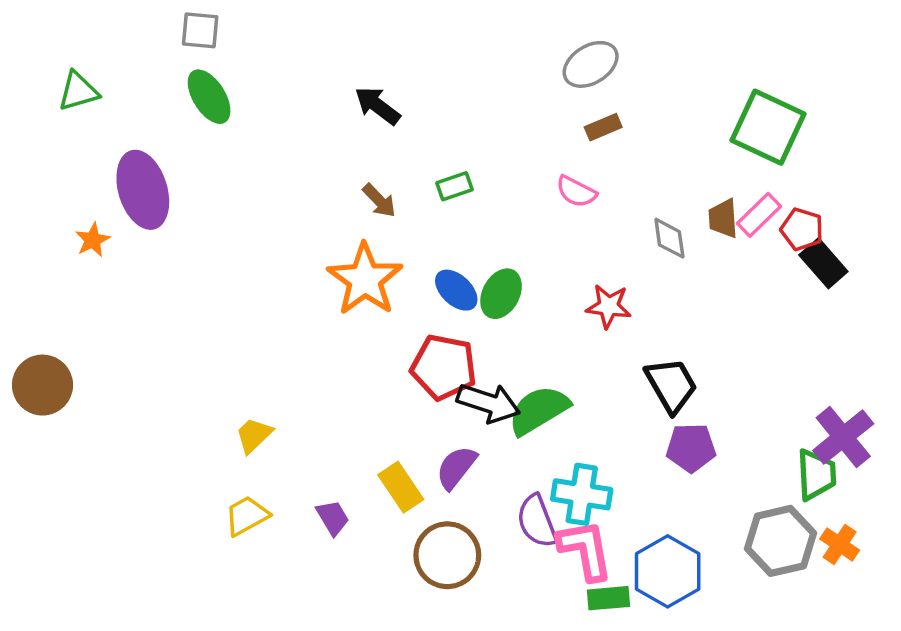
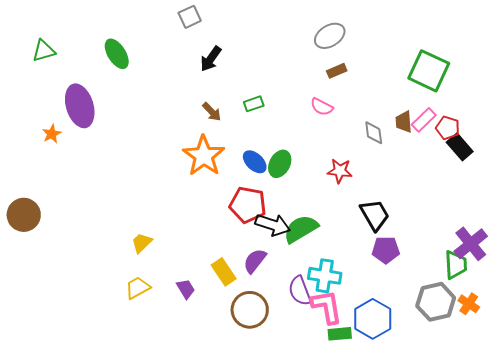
gray square: (200, 30) -> (190, 17), moved, turned -30
black arrow: (377, 106) -> (211, 59), turned -92

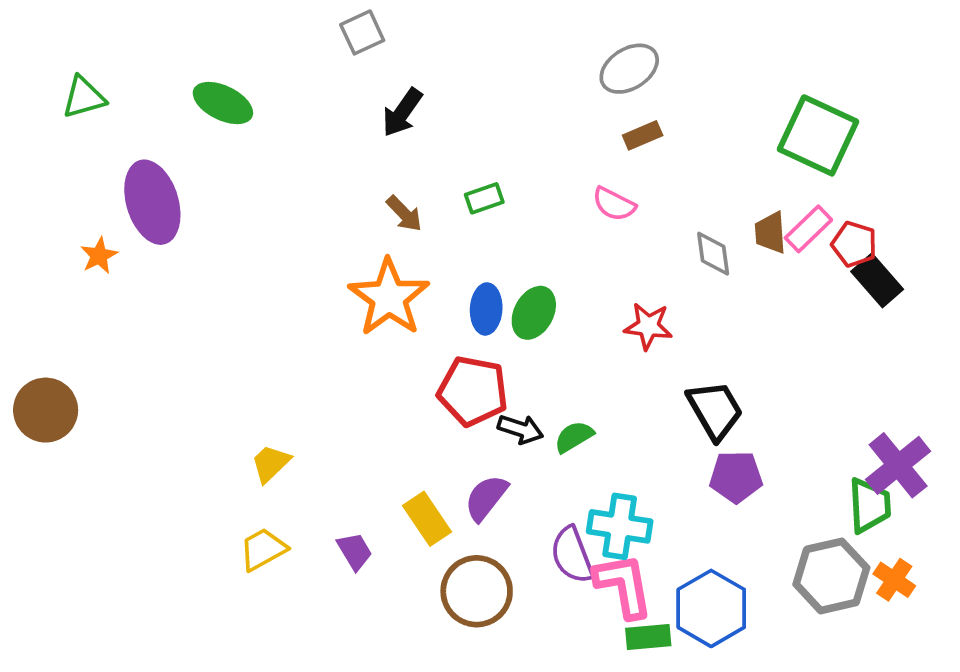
green ellipse: (117, 54) -> (223, 103), turned -32
blue ellipse: (255, 162) -> (486, 309), turned 50
black arrow: (273, 225) -> (520, 429), size x0.7
green semicircle: (301, 229) -> (574, 437), size x0.6

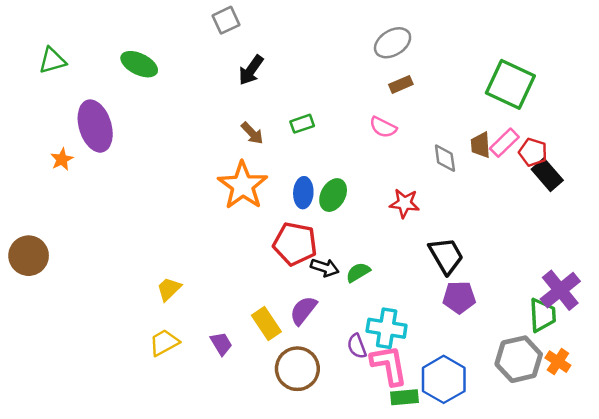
purple semicircle: (572, 555) -> (357, 346), size x0.7

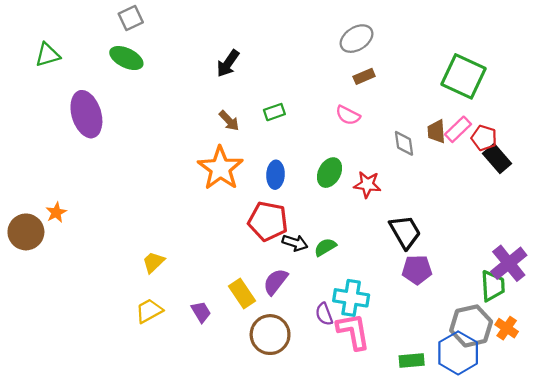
gray square: (226, 20) -> (131, 18), moved
orange star: (62, 159) -> (56, 213), moved
green ellipse: (333, 195) -> (329, 173), moved
blue hexagon: (444, 379) -> (458, 353), moved
green rectangle: (404, 397) -> (412, 361), moved

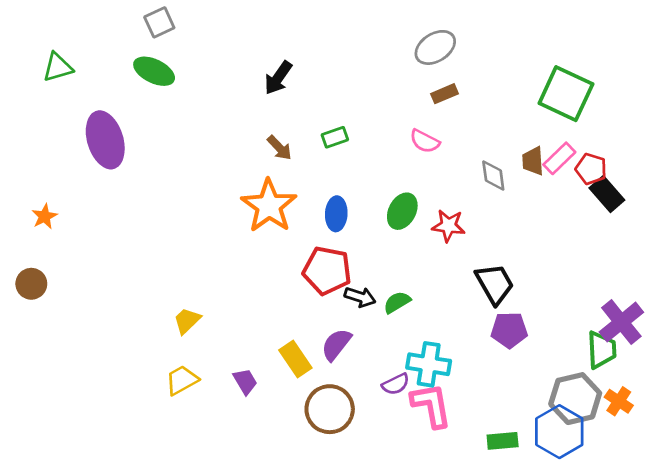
orange star: (56, 213) -> (45, 216), moved
brown circle: (26, 232) -> (31, 284), size x0.7
purple semicircle: (324, 314) -> (396, 384), turned -95

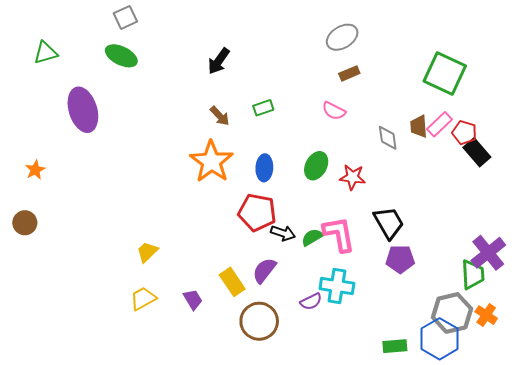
pink L-shape: (431, 405) -> (339, 234), moved

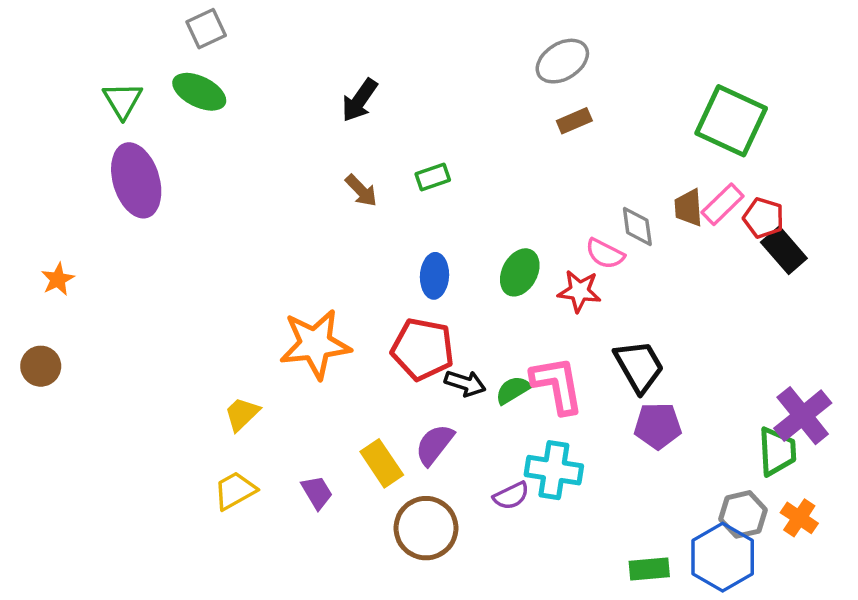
green triangle: (46, 53) -> (123, 100), moved, turned -45
pink semicircle: (334, 111) -> (605, 254), moved
orange star: (211, 162) -> (315, 344), moved, turned 30
gray hexagon: (452, 313) -> (743, 514), size x0.7

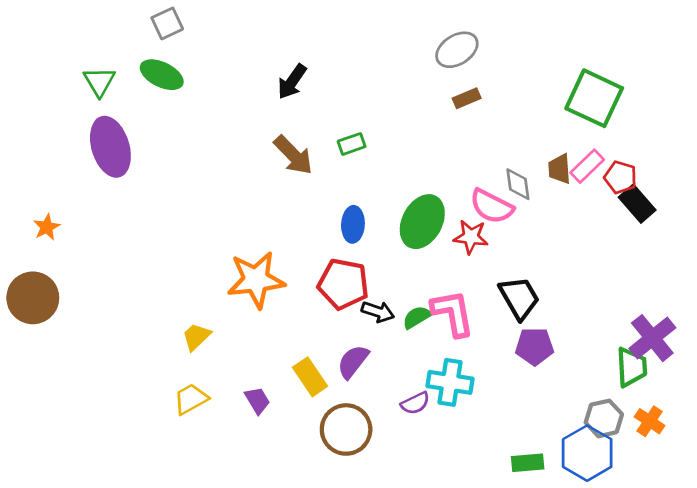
brown arrow: (361, 191) -> (293, 155), size x1.5
pink semicircle: (605, 254) -> (492, 206), size x1.4
green ellipse: (520, 272) -> (422, 222), size x1.4
brown circle: (41, 366) -> (33, 298), size x1.6

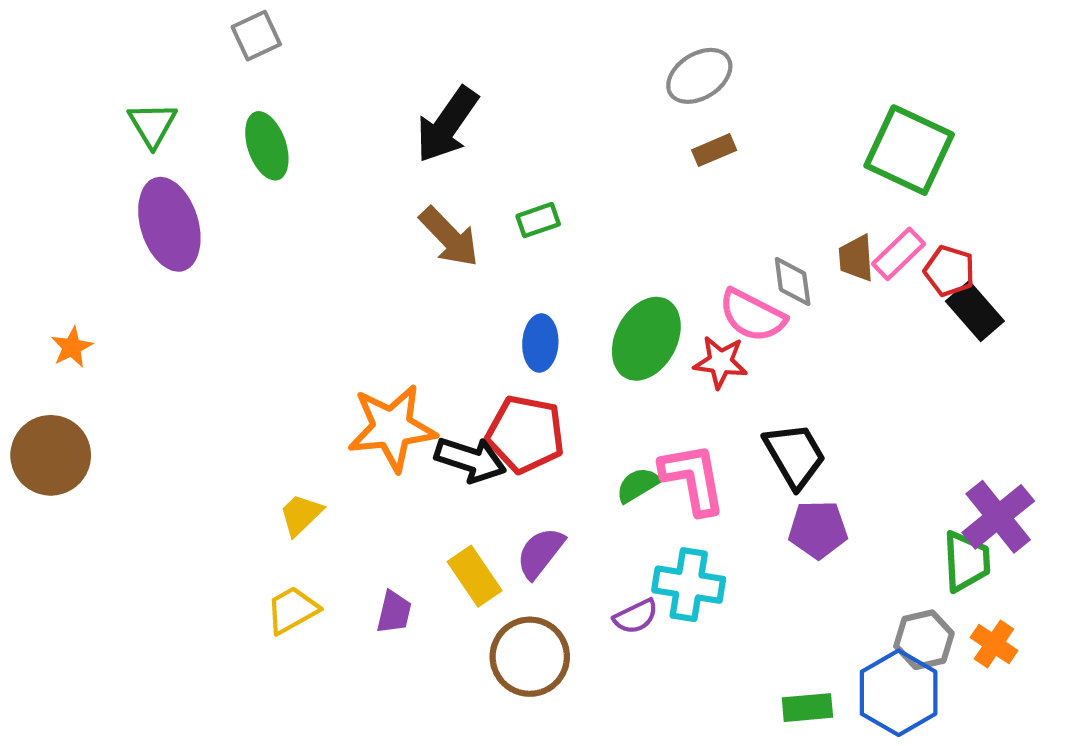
green ellipse: (162, 75) -> (267, 146), moved, turned 45
black arrow: (292, 82) -> (447, 125), size x1.4
black arrow: (378, 312) -> (470, 460), moved, size x1.4
purple trapezoid: (257, 400) -> (394, 612), turned 44

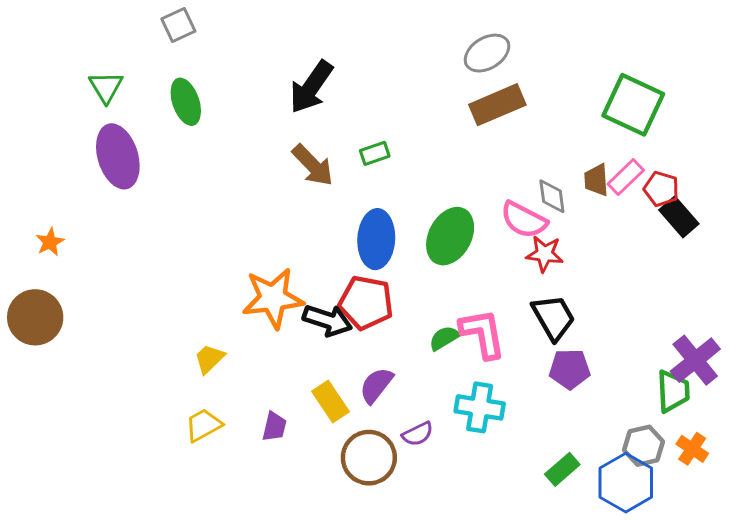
brown rectangle: (714, 150) -> (497, 105), size x1.8
blue ellipse: (540, 343) -> (376, 239), size x1.5
red star: (720, 362) -> (545, 254), moved
purple semicircle: (636, 616) -> (418, 434), moved
green rectangle: (807, 708) -> (562, 469), moved, turned -36

